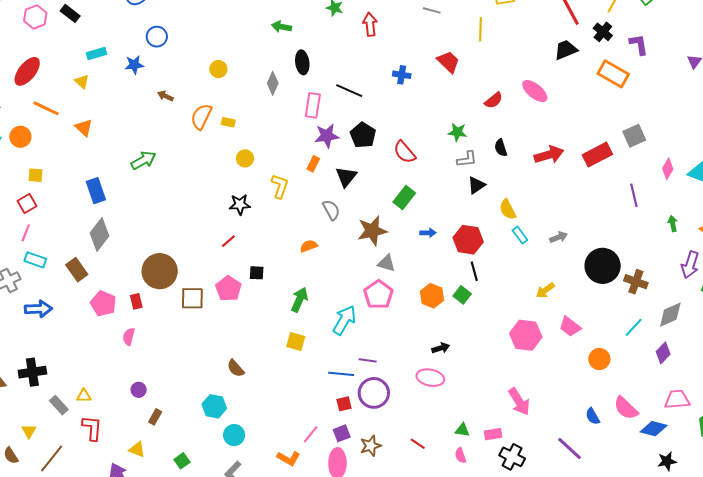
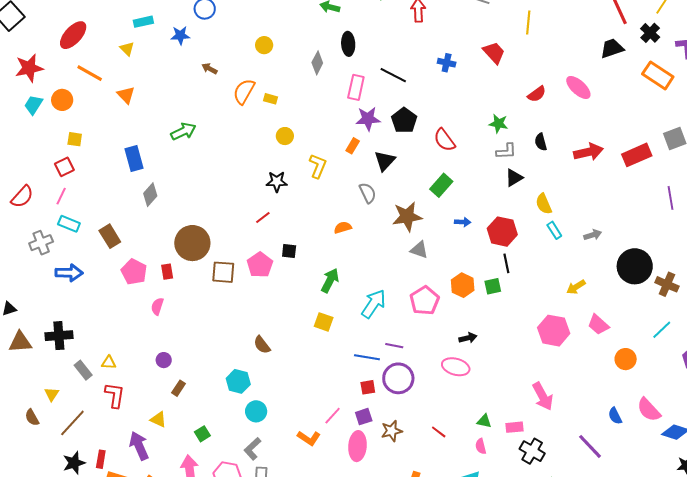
gray diamond: (99, 234) -> (150, 195), moved, size x0.7
pink pentagon: (378, 295) -> (424, 301), moved
green square: (462, 295) -> (493, 286), turned 36

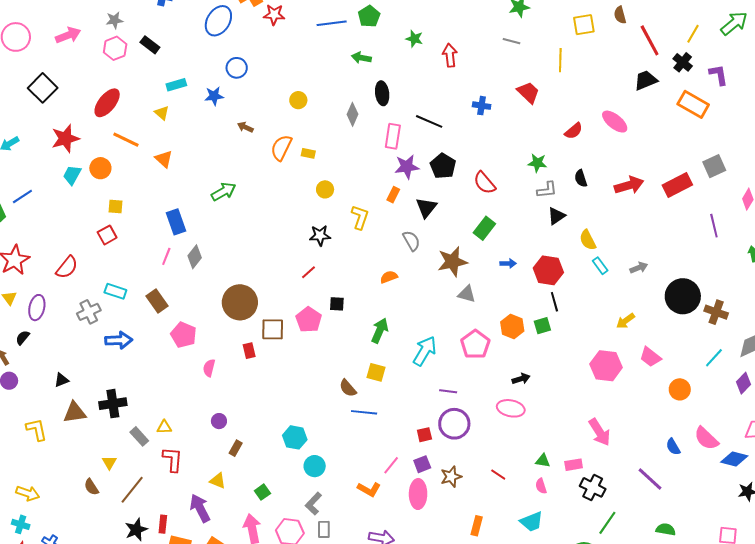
pink line: (61, 196) -> (166, 256), moved
red rectangle: (167, 272) -> (249, 351), moved
brown semicircle: (262, 345) -> (348, 388), moved
blue line: (367, 357) -> (364, 412), moved

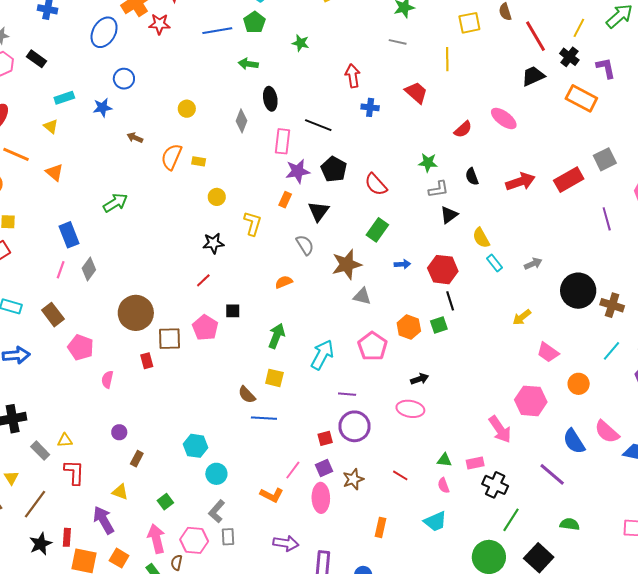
red arrow: (450, 55) -> (353, 76), moved
pink hexagon: (606, 366) -> (531, 401), moved
blue semicircle: (673, 447) -> (574, 441), size x1.5

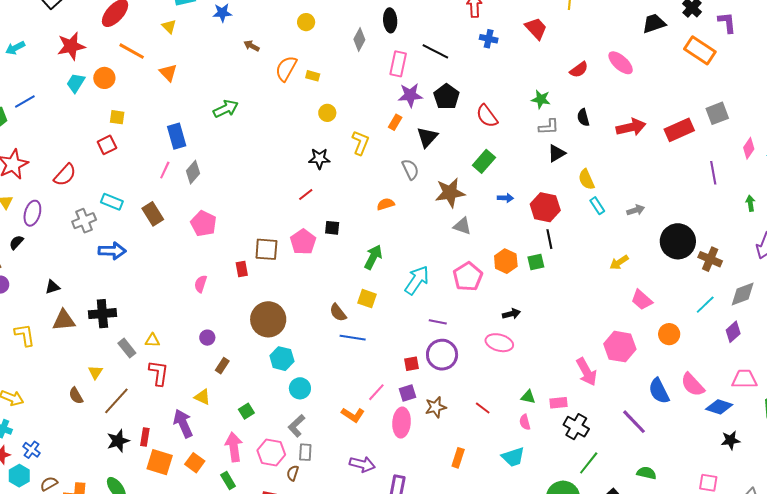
brown circle: (136, 313) -> (268, 319), moved
pink pentagon: (81, 347) -> (204, 224), moved
brown semicircle: (177, 563) -> (293, 473), moved

